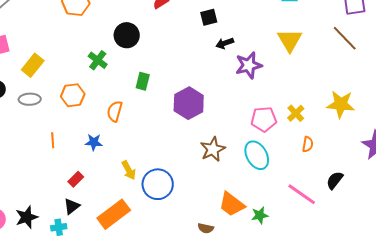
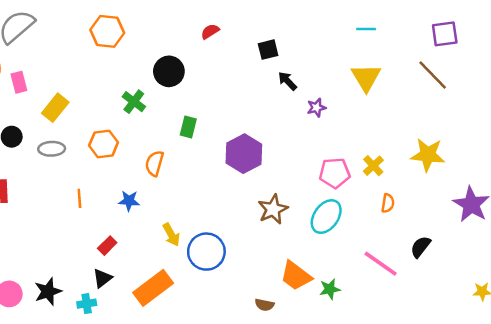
black arrow: (225, 43) -> (287, 81), turned 66
purple star: (249, 65) -> (316, 108), size x0.6
cyan ellipse: (257, 155) -> (326, 217), turned 64

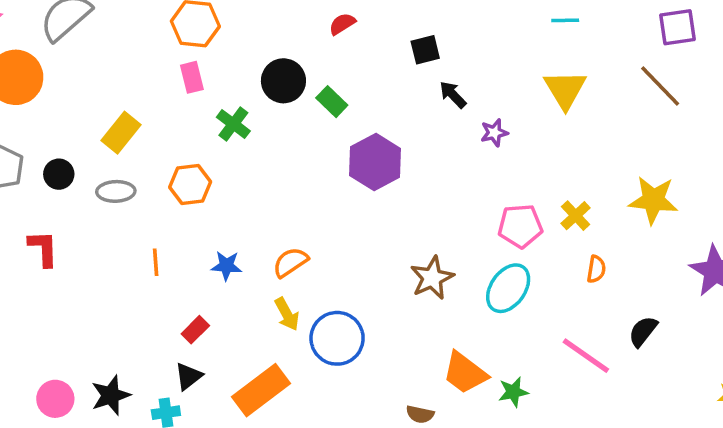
pink rectangle: (19, 82) -> (192, 77), moved
green rectangle: (188, 127) -> (332, 102), moved, turned -60
purple hexagon: (244, 154) -> (375, 162), moved
orange semicircle: (154, 163) -> (290, 262), moved, turned 40

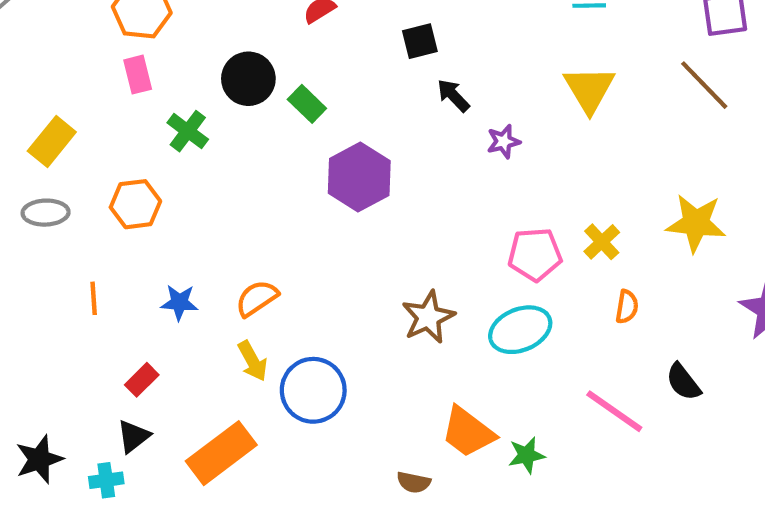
cyan ellipse: (508, 288) -> (520, 330), turned 33
black semicircle: (643, 331) -> (683, 382), turned -76

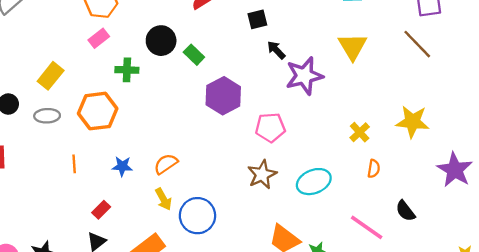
pink rectangle: (138, 75) -> (99, 38), turned 66
green cross: (188, 131) -> (127, 70), turned -35
purple star: (503, 141) -> (304, 76), size x2.0
orange hexagon: (135, 204) -> (98, 111), size x1.4
pink pentagon: (535, 254) -> (270, 128), moved

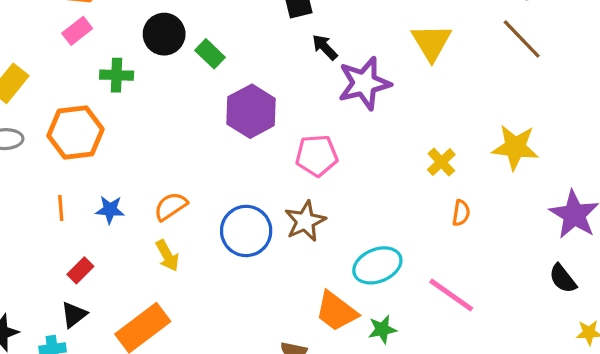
orange line: (74, 164) -> (61, 208), moved
cyan ellipse: (314, 182) -> (377, 265), moved
black semicircle: (405, 211) -> (563, 279), moved
blue circle: (197, 216) -> (246, 231), moved

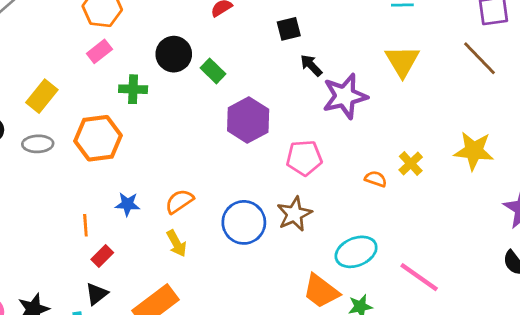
orange line: (61, 208) -> (85, 225), moved
orange semicircle: (461, 213) -> (376, 179), moved, turned -80

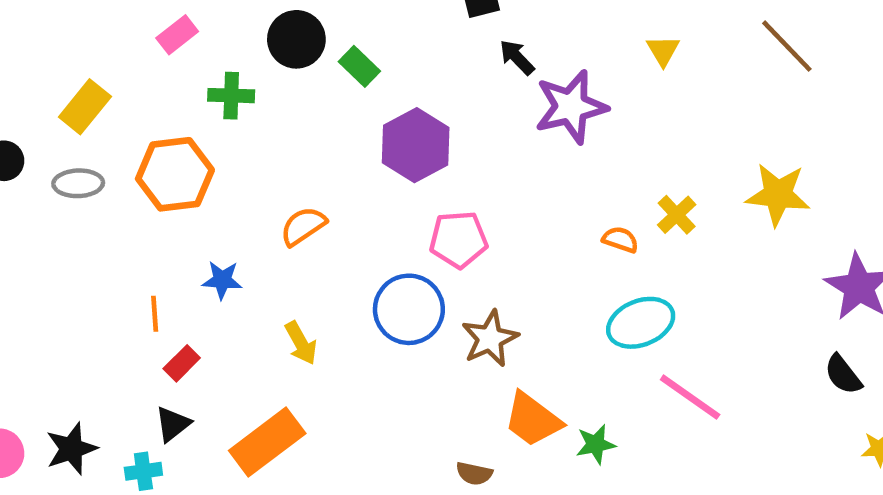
yellow triangle: (402, 61) -> (663, 51), size x0.6
pink pentagon: (304, 158) -> (458, 240), moved
orange semicircle: (179, 201) -> (303, 226), moved
brown star: (294, 214) -> (490, 339), moved
cyan ellipse: (356, 252) -> (641, 323), moved

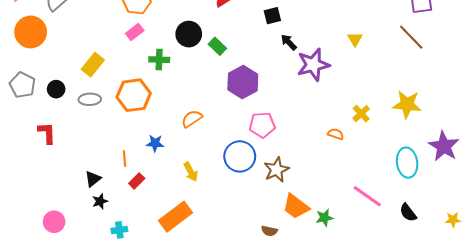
orange semicircle: (620, 240) -> (336, 134), moved
cyan ellipse: (641, 323) -> (407, 163), moved, turned -76
black semicircle: (843, 375) -> (408, 213), moved
black triangle: (173, 424) -> (93, 179), moved
black star: (71, 449) -> (100, 201), moved, size x0.7

